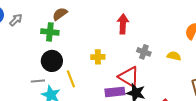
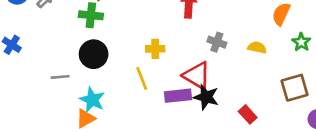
yellow line: (71, 79) -> (142, 78), moved
gray line: (38, 81) -> (60, 77), moved

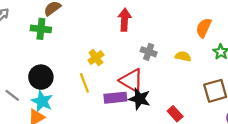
yellow cross: (155, 49) -> (96, 58), turned -35
black circle: (94, 54) -> (41, 77), moved
gray line: (60, 77) -> (12, 95), moved, turned 42

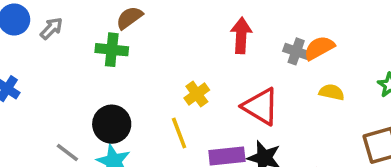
orange semicircle: (204, 28) -> (319, 48), moved, turned 36
gray cross: (149, 52) -> (296, 51), moved
red triangle: (131, 81) -> (261, 106), moved

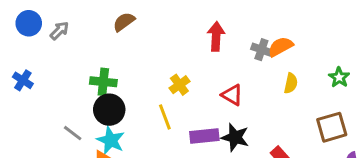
green cross: (112, 50) -> (103, 82), moved
yellow semicircle: (332, 92) -> (291, 83), turned 90
red triangle: (261, 106) -> (232, 95), size x0.7

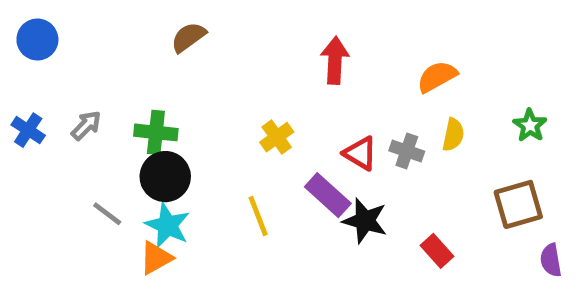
gray arrow: (59, 31) -> (86, 125), moved
gray cross: (261, 50) -> (407, 151), moved
yellow line: (165, 117) -> (258, 216), moved
purple rectangle: (204, 136) -> (328, 195), moved, turned 48

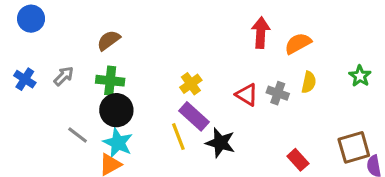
brown semicircle: (188, 37) -> (109, 40), moved
red arrow: (335, 60) -> (261, 33), moved
purple rectangle: (328, 195) -> (194, 116), moved
brown square: (518, 204) -> (354, 147), moved
black star: (365, 221) -> (220, 143), moved

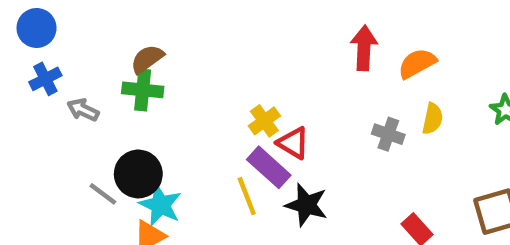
gray arrow: (64, 76) -> (83, 110), turned -110
blue cross: (25, 79) -> (45, 79), moved, turned 30
green cross: (110, 81) -> (143, 90), moved
red triangle: (247, 95) -> (293, 143), moved
black circle: (116, 110) -> (138, 174), moved

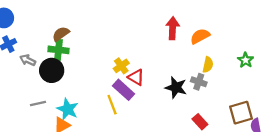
gray cross: (388, 134) -> (199, 82), moved
black circle: (138, 174) -> (52, 70), moved
gray line: (103, 194) -> (38, 103), turned -49
black star: (306, 205) -> (176, 88), moved

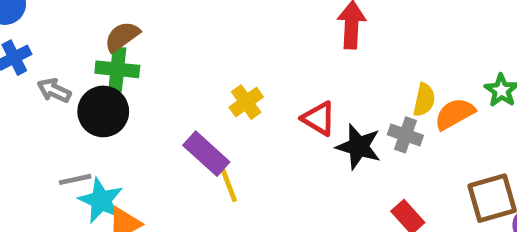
orange semicircle: (200, 36) -> (455, 114), moved
red triangle: (136, 77) -> (319, 119), moved
purple rectangle: (124, 90) -> (206, 154), moved
cyan star: (68, 109) -> (101, 200), moved

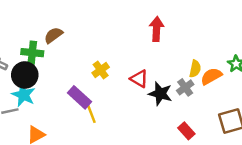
brown semicircle: (122, 37) -> (53, 35), moved
gray cross: (405, 135) -> (185, 87), turned 35
cyan star: (101, 200) -> (24, 95), moved

